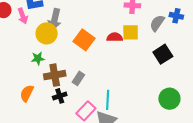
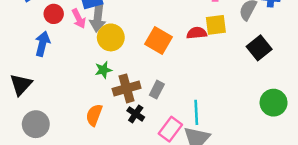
gray arrow: (55, 19) -> (98, 18), moved
black cross: (60, 96) -> (136, 114), turned -32

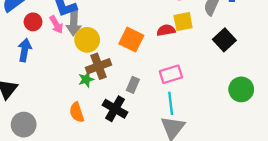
green star: (103, 70) -> (86, 79), moved
brown cross: (127, 88) -> (98, 66), moved
black cross: (136, 114) -> (115, 109), size x1.5
orange semicircle: (94, 115) -> (77, 112), turned -36
pink rectangle: (170, 129) -> (171, 74), moved, turned 40

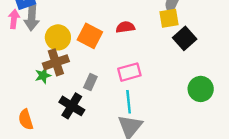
yellow square: (183, 22) -> (169, 18), moved
pink arrow: (56, 25) -> (14, 19), turned -144
yellow circle: (87, 40) -> (58, 37), moved
orange semicircle: (77, 112) -> (26, 120), moved

